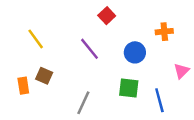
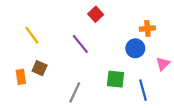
blue circle: (135, 52) -> (135, 48), moved

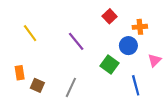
red square: (96, 14) -> (110, 16), moved
brown square: (40, 68) -> (37, 85), moved
green square: (115, 79) -> (110, 64), moved, turned 30

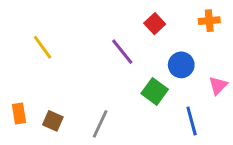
orange cross: (140, 27) -> (209, 21), moved
purple line: (76, 41) -> (122, 52), moved
orange rectangle: (20, 73) -> (19, 114), moved

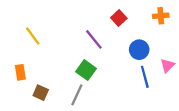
green square: (155, 91) -> (86, 70), moved
orange rectangle: (19, 114) -> (20, 72), moved
blue line: (192, 121) -> (145, 77), moved

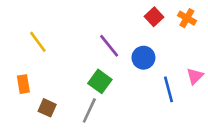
orange cross: (161, 16) -> (187, 18), turned 35
red square: (119, 18) -> (154, 17), moved
blue circle: (139, 50) -> (143, 58), moved

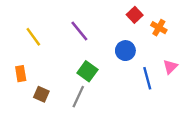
orange cross: (187, 18) -> (159, 28), moved
purple line: (109, 46) -> (79, 31), moved

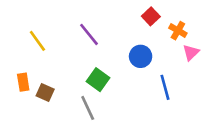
pink triangle: (170, 67) -> (191, 52), moved
brown square: (41, 94) -> (45, 92), moved
gray line: (78, 97) -> (88, 108), turned -50

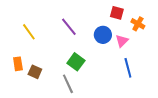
red square: (151, 16) -> (117, 13), turned -32
pink triangle: (191, 52) -> (122, 41), moved
blue circle: (141, 56) -> (103, 35), moved

